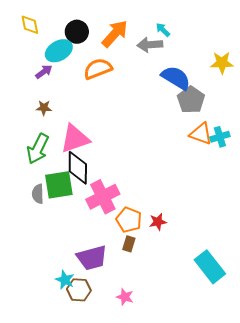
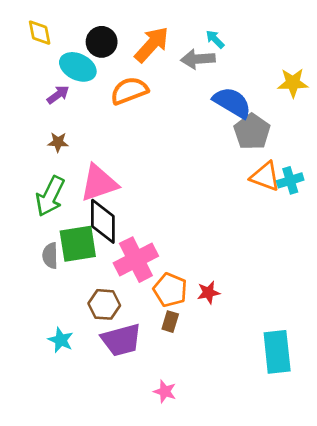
cyan ellipse: (59, 51) -> (78, 67), turned 56
cyan rectangle: (210, 267) -> (277, 352), turned 32
cyan star: (65, 280) -> (61, 340), moved
brown hexagon: (79, 290) -> (104, 304), moved

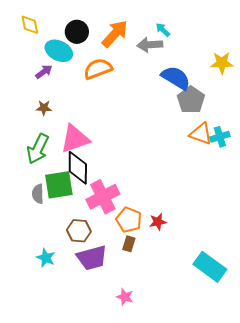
cyan rectangle: (277, 352) -> (210, 267), turned -48

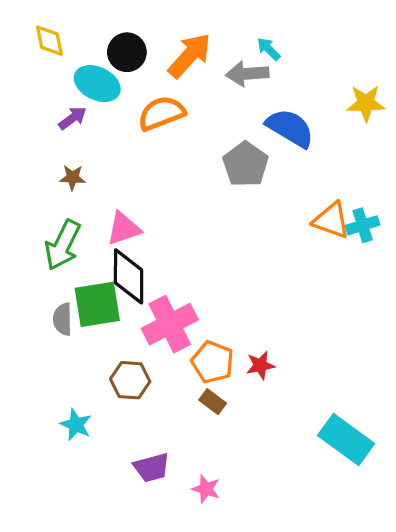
gray pentagon: (191, 100) -> (246, 164), moved
pink triangle: (75, 139) -> (124, 229), size x0.7
brown rectangle: (129, 244) -> (213, 402), turned -70
purple trapezoid: (92, 258) -> (152, 468), moved, size x0.7

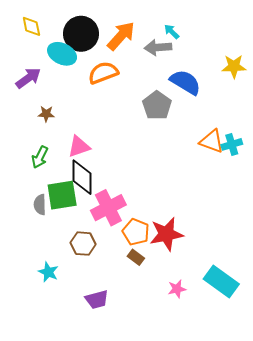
black circle: (127, 52) -> (81, 34), size x1.4
purple arrow: (73, 118) -> (28, 78), moved, size x1.4
green arrow: (63, 245) -> (40, 157), size x0.7
red star: (260, 365) -> (166, 234), size x1.8
pink star: (206, 489) -> (177, 289), moved, turned -30

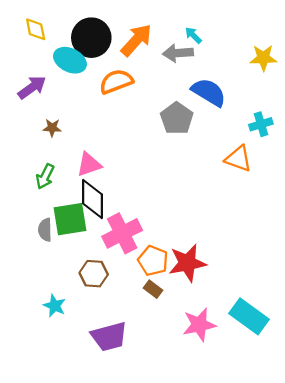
yellow star: (234, 66) -> (263, 58), moved
cyan cross: (232, 144) -> (261, 124), moved
pink star: (177, 289) -> (199, 325), size x1.6
purple trapezoid: (97, 299) -> (109, 337), size x1.4

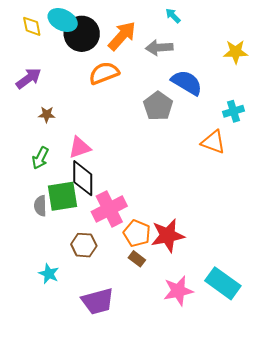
cyan arrow: (193, 35) -> (173, 16), moved
cyan ellipse: (70, 60) -> (63, 20), moved

